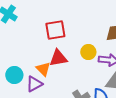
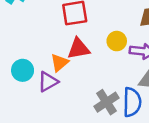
orange triangle: (43, 69) -> (59, 63), turned 35

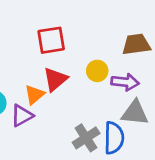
red triangle: (79, 49) -> (55, 79), turned -30

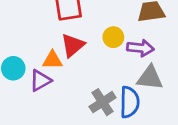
orange triangle: (34, 95) -> (52, 60), turned 40

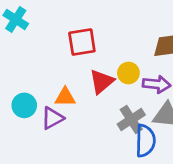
red triangle: (73, 45) -> (102, 81), moved
gray cross: (103, 102) -> (131, 119), moved

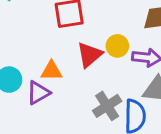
gray cross: (131, 119) -> (107, 106), moved

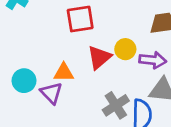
purple triangle: (38, 93) -> (51, 93), turned -45

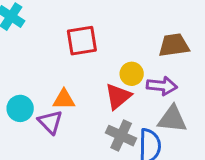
red triangle: (99, 57) -> (118, 96), moved
gray cross: (116, 105) -> (121, 136), turned -32

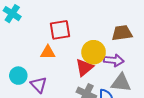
yellow circle: (132, 74) -> (94, 52), size x1.5
orange triangle: (64, 99) -> (48, 52), moved

